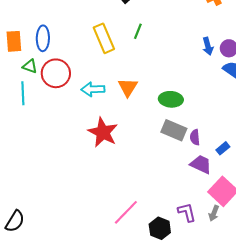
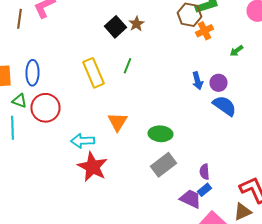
cyan arrow: (93, 89) -> (82, 141), moved
gray rectangle: (174, 130) -> (164, 165), turned -60
purple semicircle: (195, 137) -> (204, 172), moved
blue rectangle: (223, 148) -> (204, 190), moved

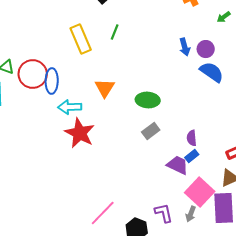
blue ellipse: (32, 73) -> (52, 81), moved
gray rectangle: (164, 165) -> (151, 131), size x0.7

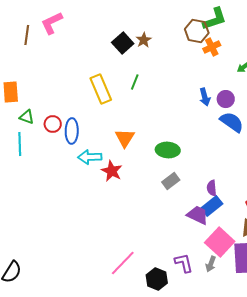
red circle: (33, 74) -> (53, 124), size x0.6
red star: (80, 133) -> (112, 171), moved, size x0.7
blue rectangle: (192, 156) -> (212, 206), size x1.5

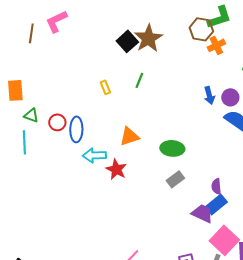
brown star: (144, 40) -> (148, 38), size x1.8
yellow rectangle: (101, 89) -> (105, 87), size x0.5
orange triangle: (125, 138) -> (129, 136), turned 40

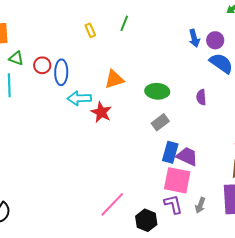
purple semicircle: (216, 186) -> (201, 97), moved
blue rectangle: (216, 204) -> (170, 152), moved, turned -35
pink square: (224, 240) -> (177, 180), moved, turned -32

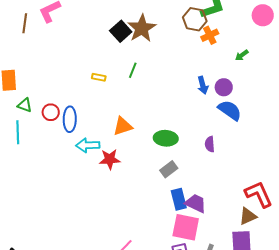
yellow rectangle: (90, 30) -> (99, 77), turned -56
red star: (101, 112) -> (110, 159), turned -30
blue rectangle: (170, 152) -> (179, 199), turned -30

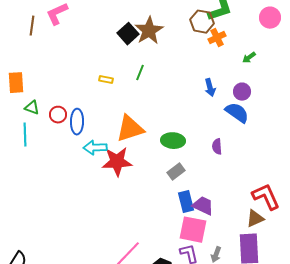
purple circle: (224, 87) -> (242, 92), moved
orange triangle: (123, 126) -> (130, 129), size x1.4
red star: (110, 159) -> (117, 162), size x1.4

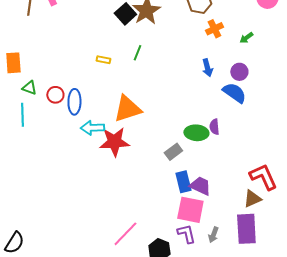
orange cross: (217, 38) -> (214, 29), moved
green ellipse: (173, 141) -> (196, 133), moved

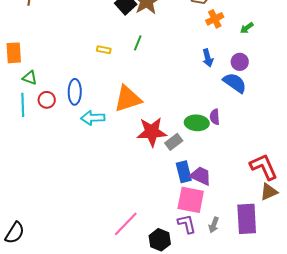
red circle: (55, 95) -> (47, 100), moved
red star: (114, 142) -> (152, 132), moved
brown triangle: (252, 199) -> (269, 192), moved

